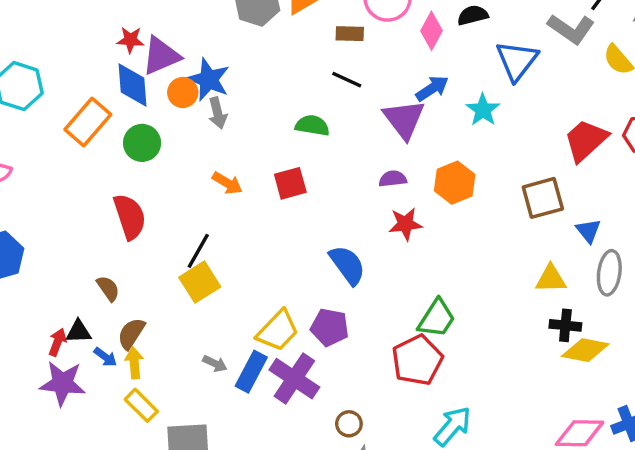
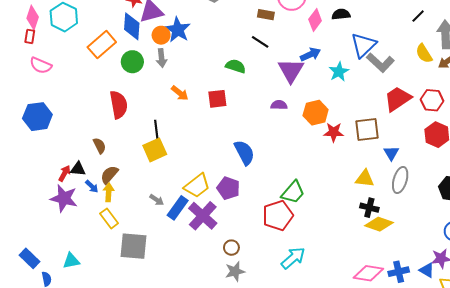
gray L-shape: (571, 29) -> (380, 63), moved
gray arrow: (218, 113) -> (161, 58), moved
red star: (405, 224) -> (334, 132), moved
black line: (198, 251) -> (156, 131), turned -45

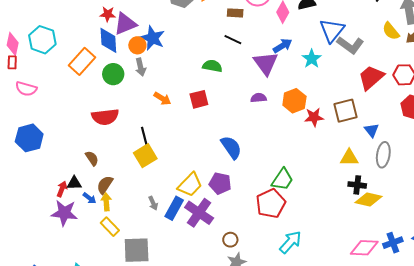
red semicircle: (119, 105) -> (105, 117), turned 100
gray arrow: (157, 200) -> (153, 203), turned 40

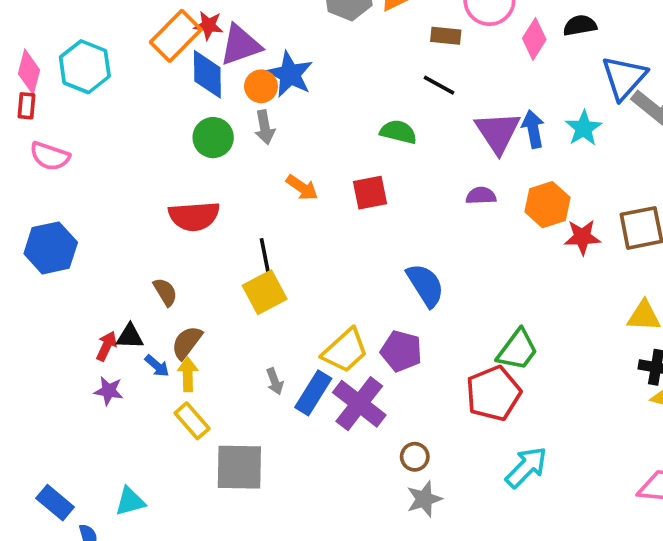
blue arrow: (282, 46) -> (533, 129), moved, turned -72
orange rectangle: (82, 61) -> (176, 36), moved
purple star: (64, 213) -> (109, 391), size x0.6

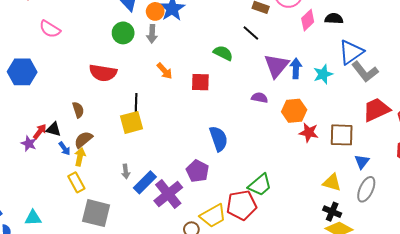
pink semicircle: (50, 156) -> (50, 29), moved
yellow trapezoid: (345, 351) -> (213, 216), moved
purple star: (109, 391) -> (29, 143), moved

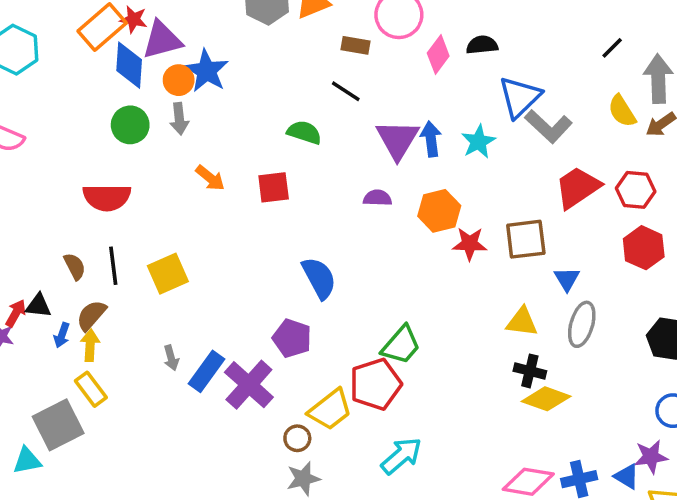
black line: (136, 104) -> (113, 266), moved
blue arrow: (64, 148) -> (62, 335), turned 64
gray square: (96, 213) -> (58, 425), moved, turned -32

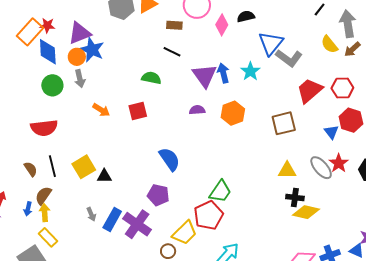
purple triangle: (162, 40) -> (80, 33), moved
red star: (470, 244) -> (339, 163), moved, turned -30
blue triangle: (567, 279) -> (331, 132), moved
black triangle: (38, 306) -> (104, 176), moved
gray ellipse: (582, 324) -> (321, 168), turned -50

